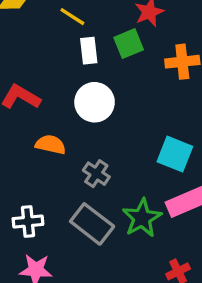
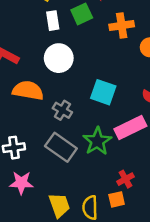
orange semicircle: (51, 145) -> (28, 91), size x1.4
cyan square: (175, 154) -> (103, 92), moved

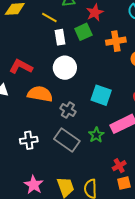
green star: (97, 141) -> (96, 135), size x0.7
pink star: (21, 183) -> (34, 185), moved, turned 30
orange square: (117, 199) -> (124, 183), moved

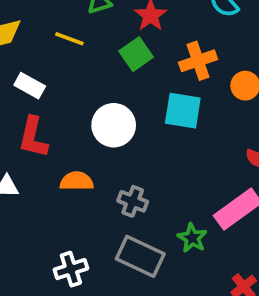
white rectangle: (60, 37) -> (30, 86), moved, turned -42
red L-shape: (21, 67) -> (33, 137), turned -95
orange semicircle: (40, 94) -> (77, 181), size x0.7
cyan square: (101, 95) -> (183, 111), moved

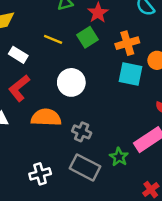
yellow line: (69, 39) -> (53, 39), moved
cyan square: (183, 111) -> (130, 74), moved
red L-shape: (33, 137) -> (19, 88), turned 36
orange semicircle: (77, 181) -> (46, 117), size x1.4

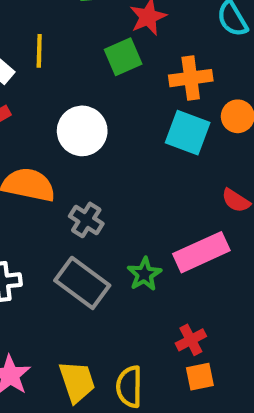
yellow line: (53, 39) -> (39, 51), moved, turned 60

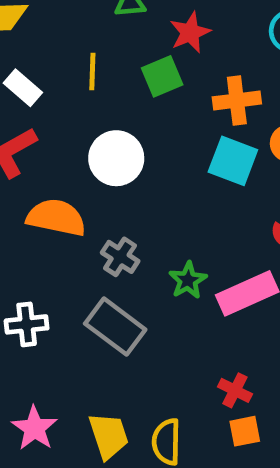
yellow line: (39, 51) -> (92, 72), moved
green star: (144, 274) -> (188, 280), moved
red cross: (191, 340) -> (235, 390), turned -36

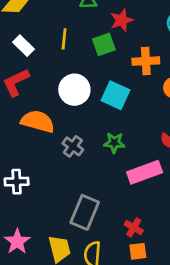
cyan square: (233, 161) -> (116, 95), moved
green star: (188, 280) -> (114, 143), moved, turned 30
gray rectangle: (115, 327) -> (85, 212), moved, turned 72

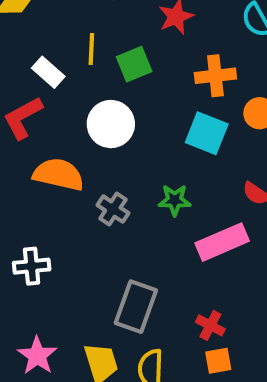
green square: (104, 44) -> (134, 64), moved
white rectangle: (24, 46) -> (48, 72), moved
cyan square: (116, 95) -> (207, 133), moved

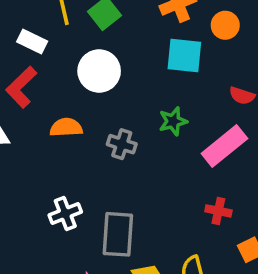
orange semicircle: (58, 174) -> (66, 127), size x0.7
gray rectangle: (136, 307) -> (118, 234), moved
red cross: (210, 325) -> (218, 211), moved

